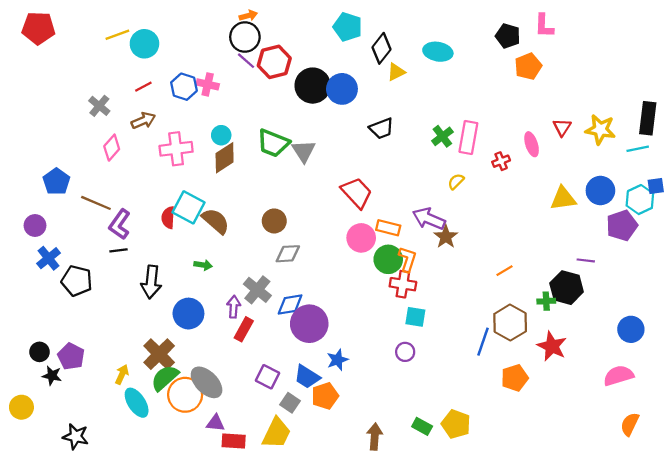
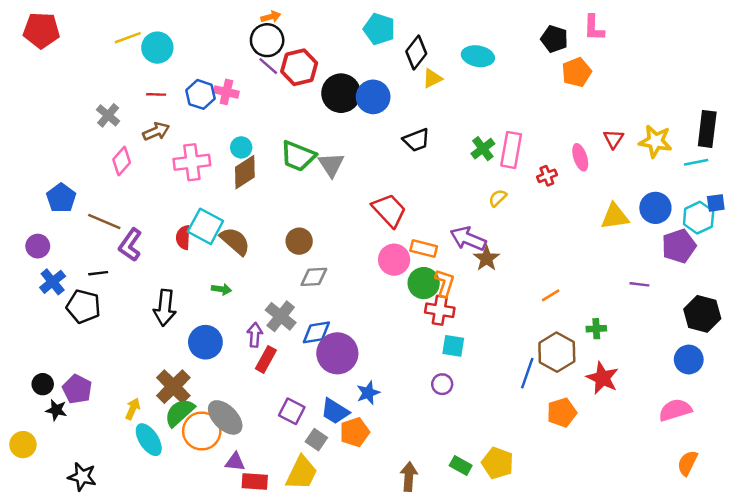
red line: (143, 87) -> (156, 94), turned 30
black line: (119, 250) -> (98, 273), moved
black hexagon: (567, 288) -> (702, 314), moved

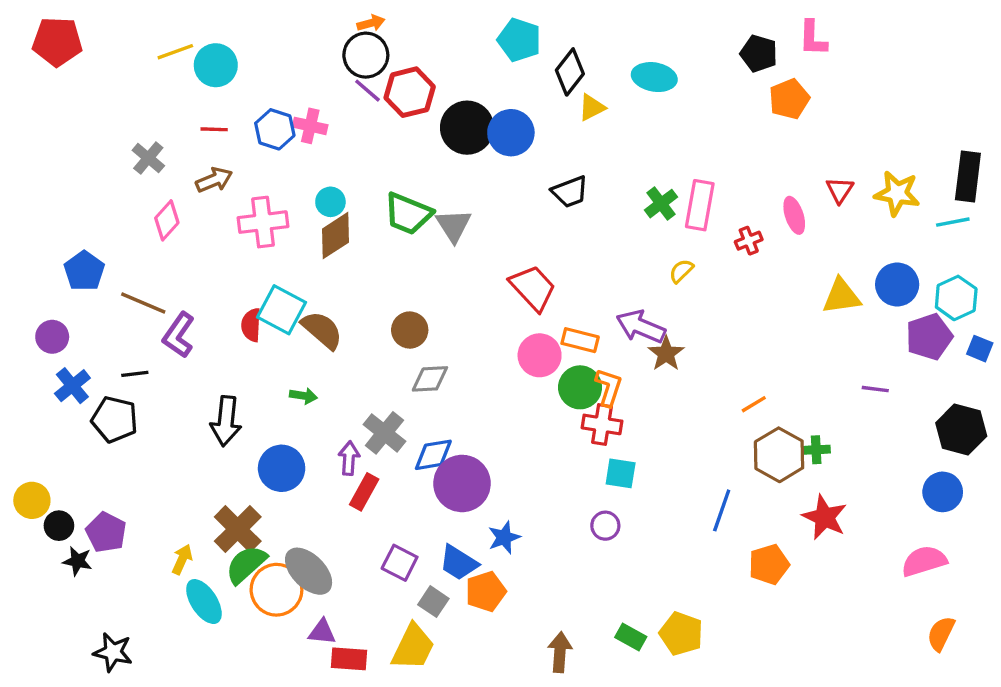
blue square: (716, 203) -> (980, 349), moved, turned 30
brown hexagon: (557, 352) -> (779, 455), moved
yellow circle: (23, 445) -> (32, 500), moved

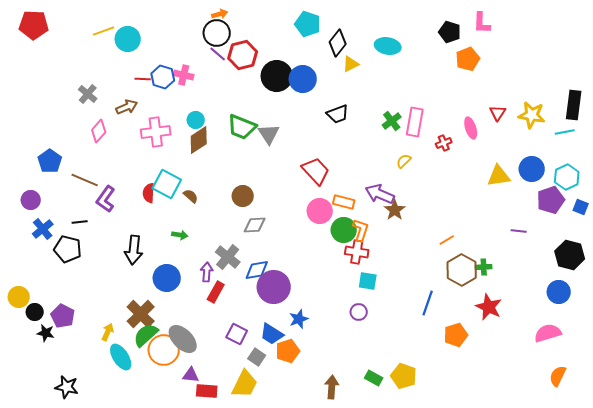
red line: (214, 129) -> (143, 79), moved
brown semicircle: (322, 330) -> (191, 196), size x0.6

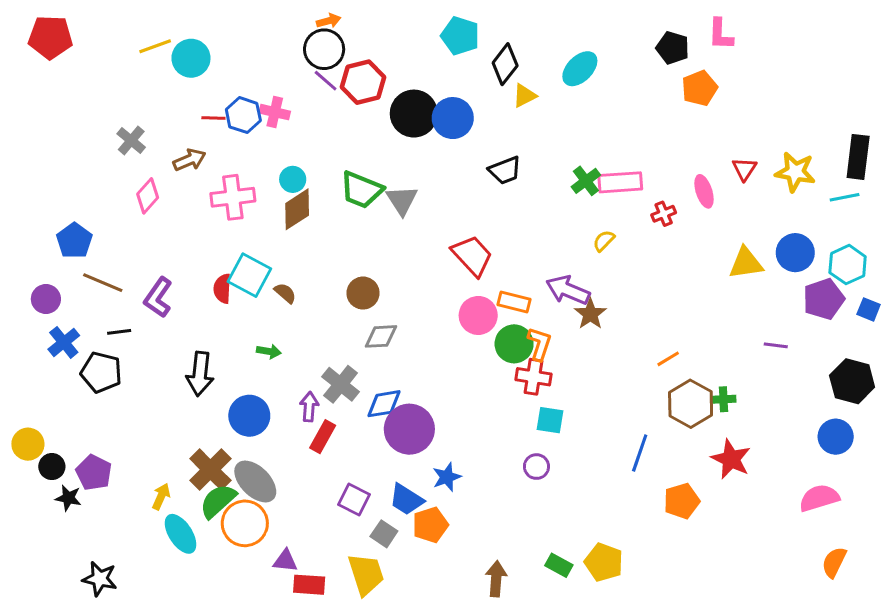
cyan ellipse: (388, 46) -> (580, 69), turned -55
pink rectangle: (415, 122) -> (620, 182), turned 76
brown line: (85, 180) -> (103, 283), moved
gray ellipse: (183, 339) -> (255, 481), moved
yellow trapezoid: (245, 384) -> (366, 574), turned -44

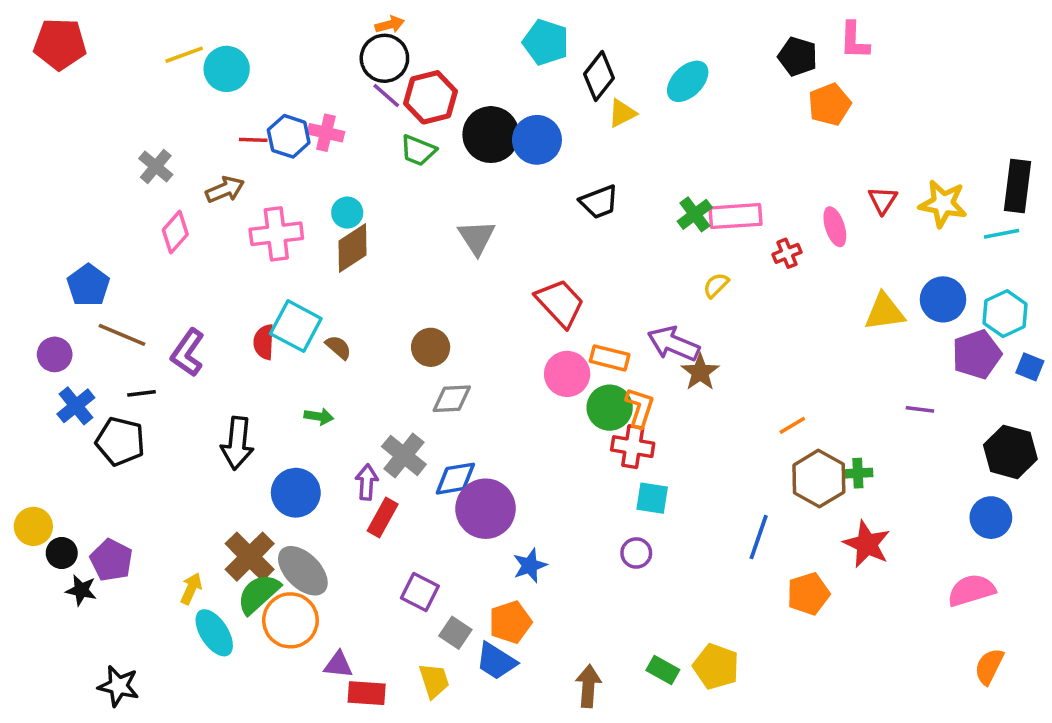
green trapezoid: (361, 190) -> (418, 150), moved, size x0.7
blue trapezoid: (406, 499) -> (496, 661), moved
yellow trapezoid: (366, 574) -> (434, 681), size x0.7

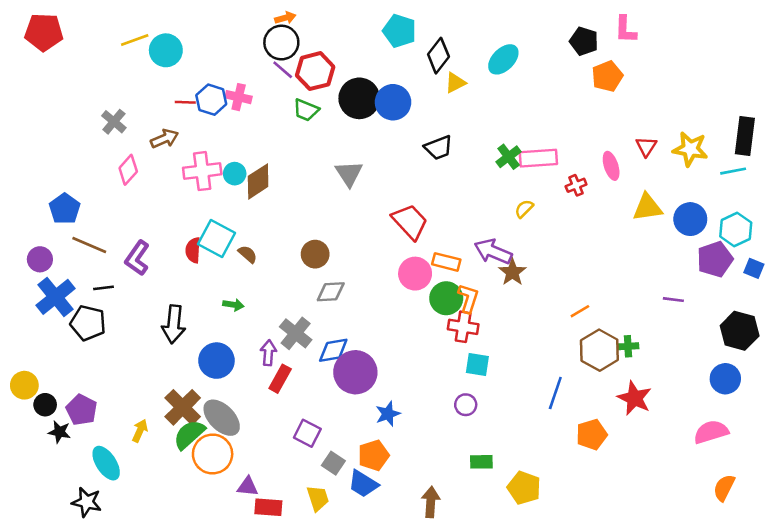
cyan circle: (347, 213) -> (235, 174), moved
yellow triangle: (884, 312) -> (647, 207), moved
blue cross: (76, 406) -> (56, 297), size x1.4
cyan ellipse: (214, 633) -> (106, 463), moved
green rectangle: (663, 670) -> (481, 462), moved, turned -30

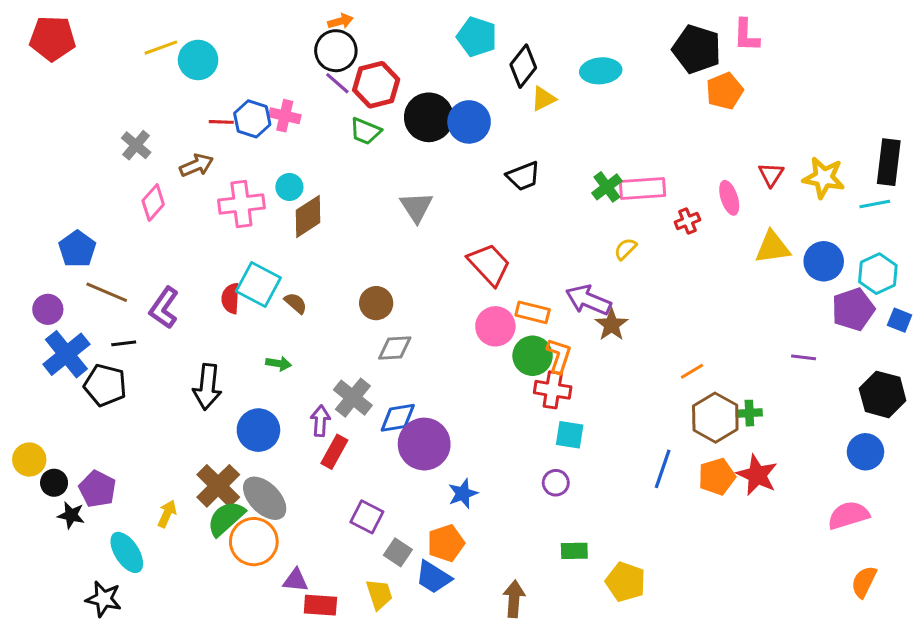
black pentagon: (584, 41) -> (697, 49), size x1.4
cyan ellipse: (503, 59) -> (601, 71), turned 40
cyan circle: (235, 174) -> (289, 187), moved
orange pentagon: (592, 435) -> (717, 477), moved

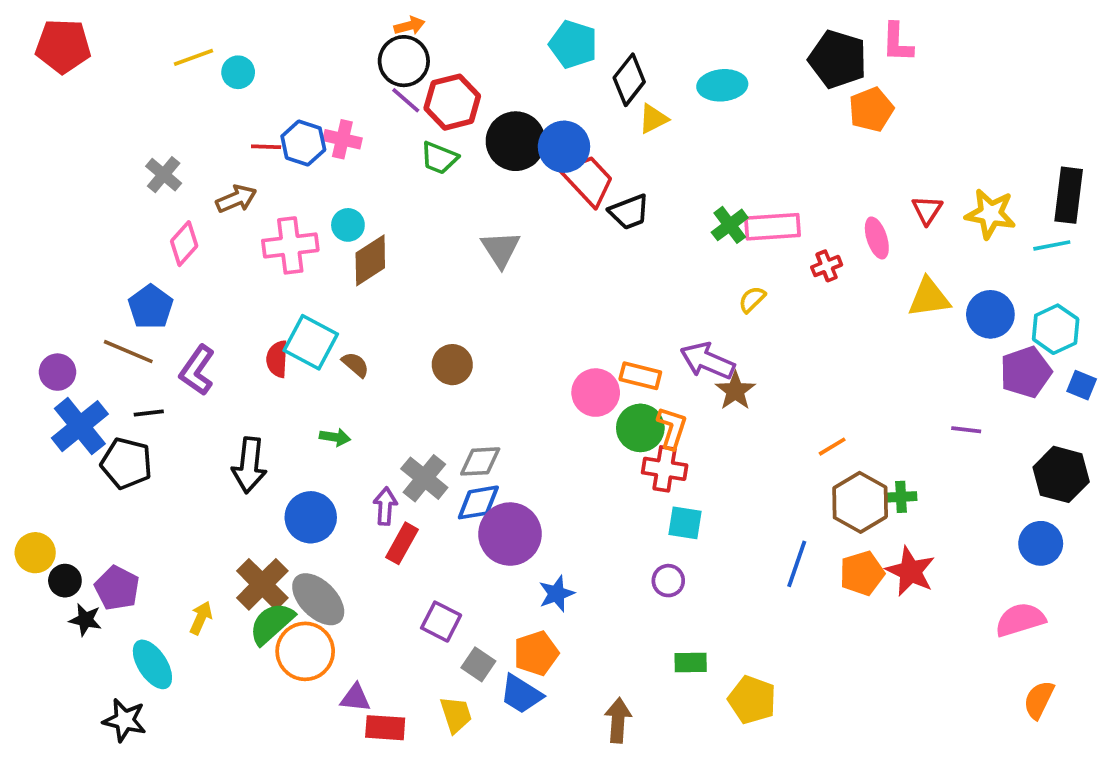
cyan circle: (198, 60) -> (238, 72), size x0.7
blue pentagon: (77, 249) -> (151, 307), moved
red trapezoid: (489, 264) -> (588, 180), moved
gray diamond: (395, 348) -> (480, 461), moved

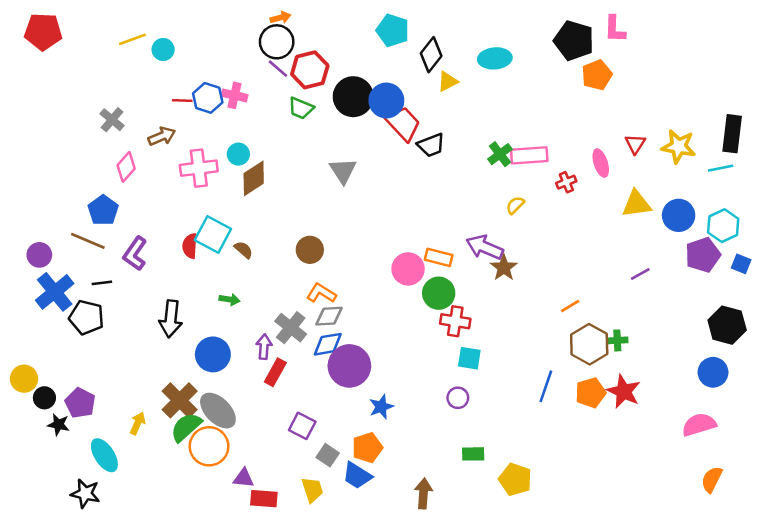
orange L-shape: (672, 428) -> (321, 293), moved, turned -76
purple line: (966, 430) -> (640, 274), moved, turned -36

